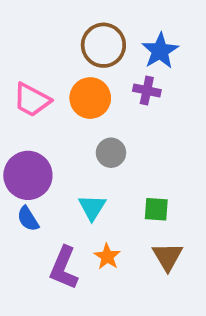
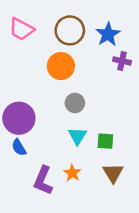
purple cross: (147, 90) -> (122, 61), moved
pink trapezoid: (32, 100) -> (21, 29), moved
cyan triangle: (92, 207) -> (77, 136), moved

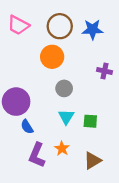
blue star: (108, 34) -> (93, 29), turned 30
purple cross: (122, 61) -> (105, 71), moved
blue semicircle: (19, 147) -> (27, 127), moved
brown triangle: (113, 173) -> (93, 161), moved, turned 30

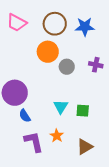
gray circle: (64, 88) -> (67, 67), moved
purple L-shape: (37, 155) -> (34, 142), turned 145

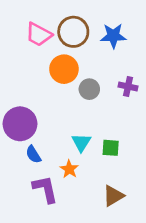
pink trapezoid: (17, 23) -> (39, 34), moved
orange star: (57, 136) -> (69, 169), moved

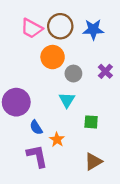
purple cross: (128, 86) -> (105, 71), turned 32
cyan triangle: (81, 142) -> (67, 100), moved
blue semicircle: (33, 154) -> (36, 127), moved

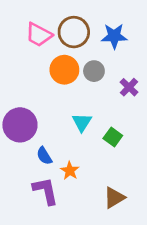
gray circle: (73, 74) -> (94, 71), moved
green square: (91, 122) -> (113, 137), moved, turned 32

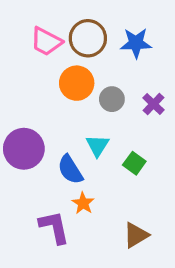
gray circle: (94, 71) -> (112, 99), moved
blue semicircle: (44, 156) -> (70, 170), moved, size x1.4

